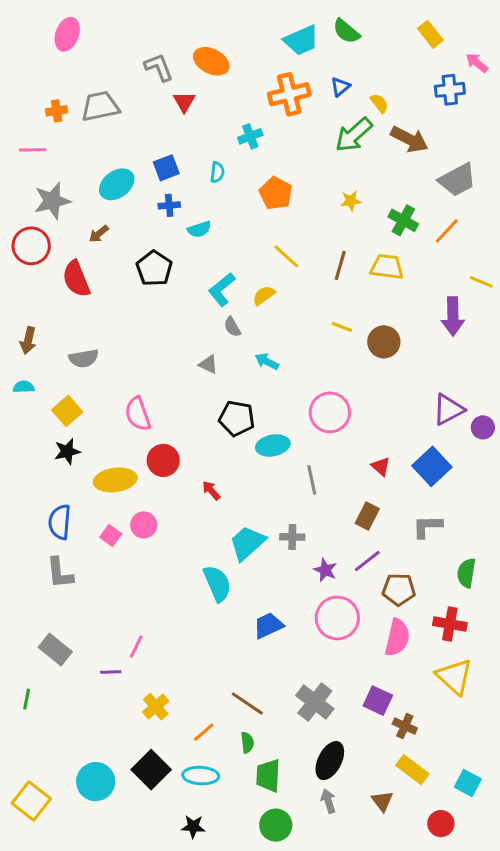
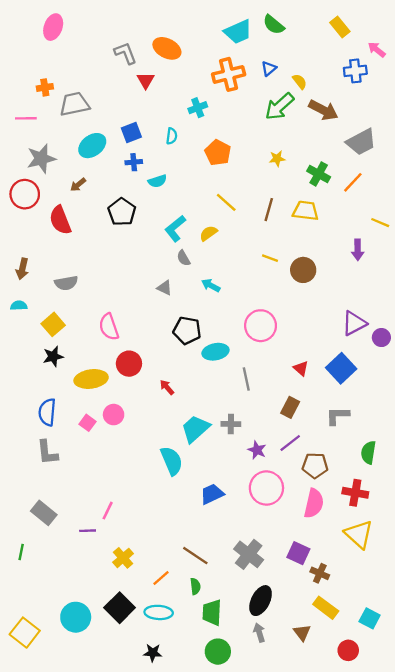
gray trapezoid: (100, 106) -> (74, 104), moved
purple arrow: (453, 316) -> (358, 250), size x0.7

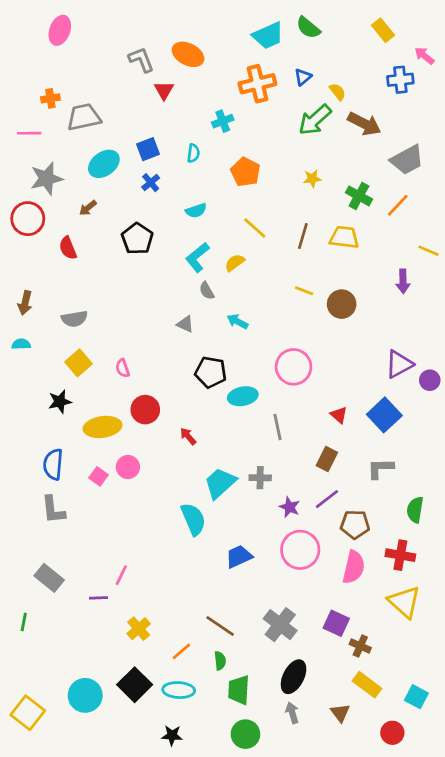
blue cross: (134, 162) -> (151, 183), turned -35
cyan semicircle: (157, 181) -> (196, 211), moved
red semicircle: (60, 220) -> (68, 248), size x0.7
yellow square: (53, 324) -> (79, 363), moved
pink semicircle: (109, 327) -> (123, 368), size x0.6

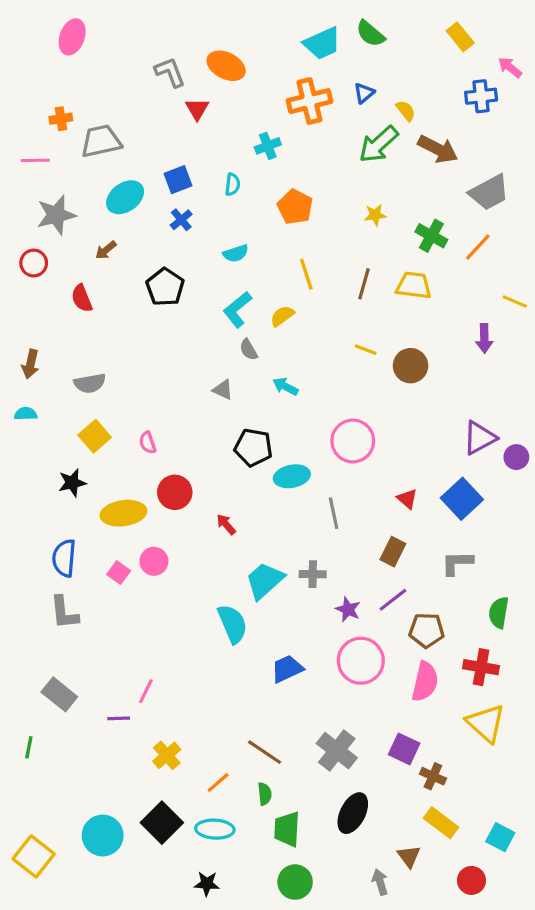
red circle: (28, 219) -> (34, 263), size x0.7
yellow line: (255, 228) -> (306, 274), turned 30
gray arrow: (292, 713) -> (380, 882), moved

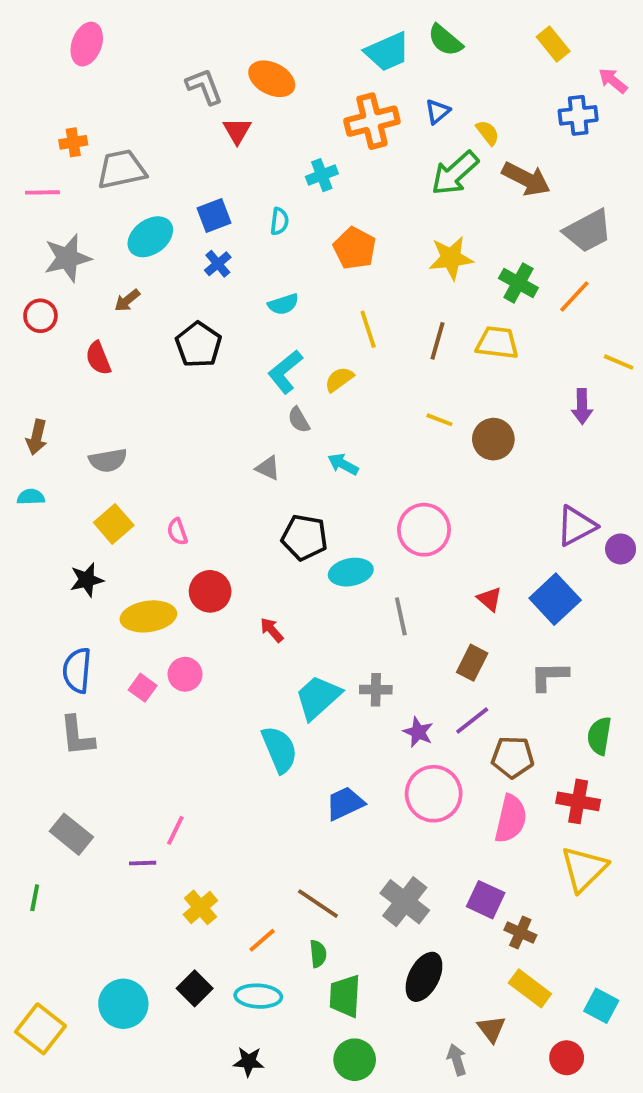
yellow star: (375, 215) -> (451, 258), size x1.6
yellow triangle: (486, 723) -> (584, 869), turned 33
black square: (162, 823) -> (195, 988), size x0.7

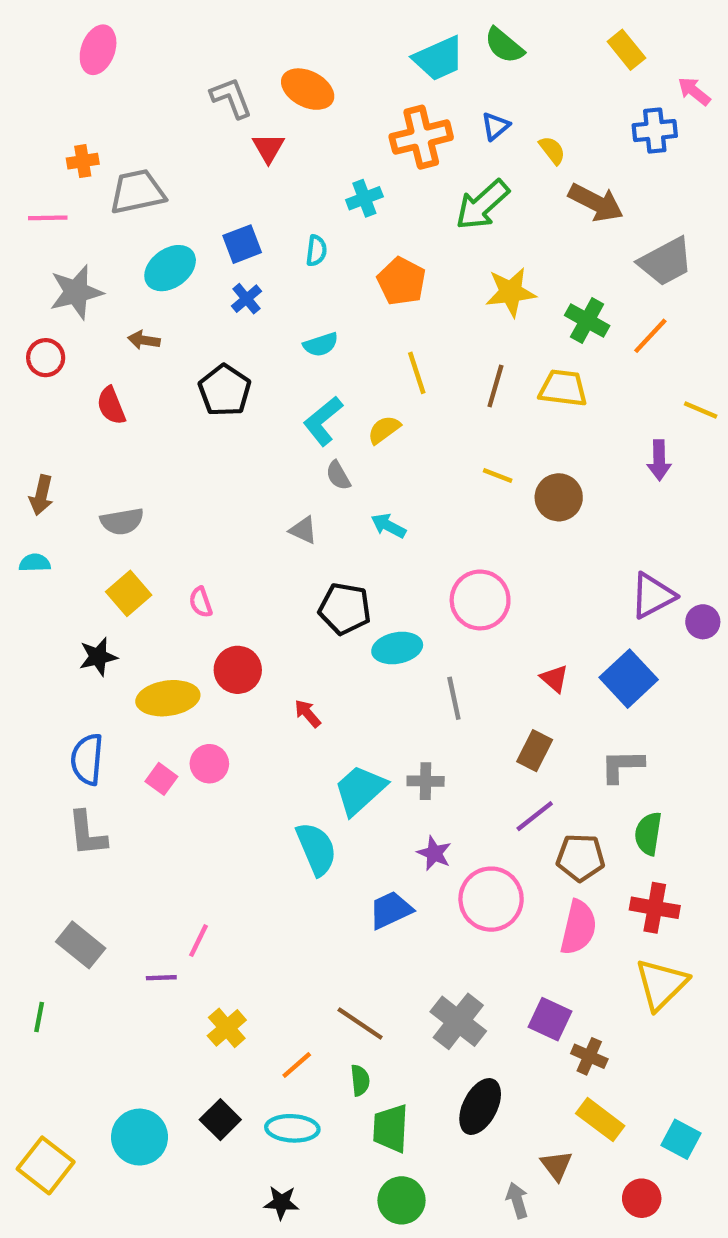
green arrow: (455, 173) -> (482, 205), moved
brown arrow: (127, 300) -> (144, 340), turned 48
purple star: (418, 732) -> (434, 853), moved
green semicircle: (599, 736) -> (648, 834), moved

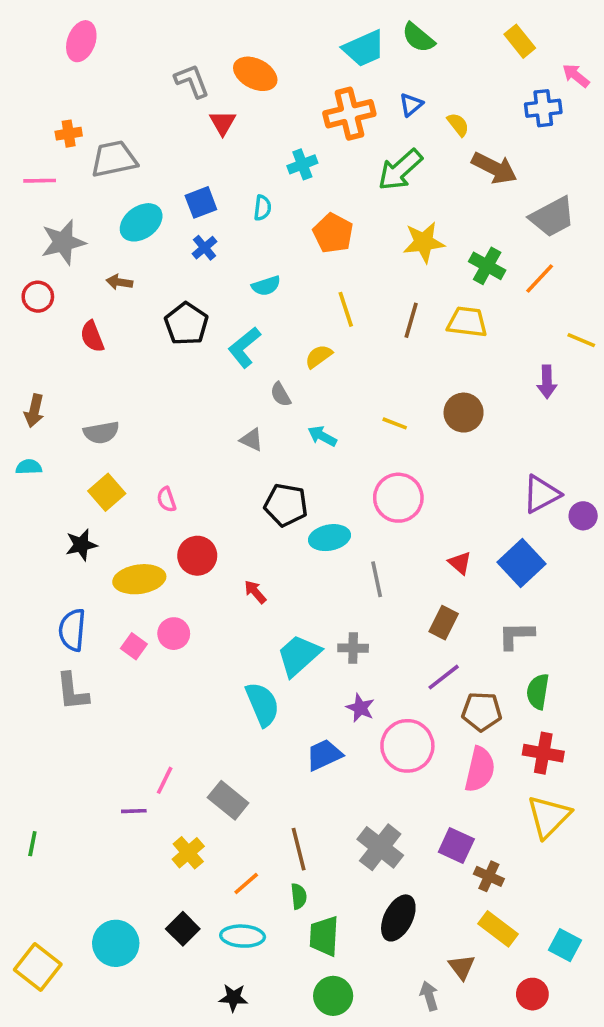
cyan L-shape: (323, 421) -> (244, 347), moved
yellow line: (498, 476) -> (395, 423), moved
gray rectangle: (81, 945) -> (228, 800), moved
brown line: (360, 1024) -> (299, 849), turned 42

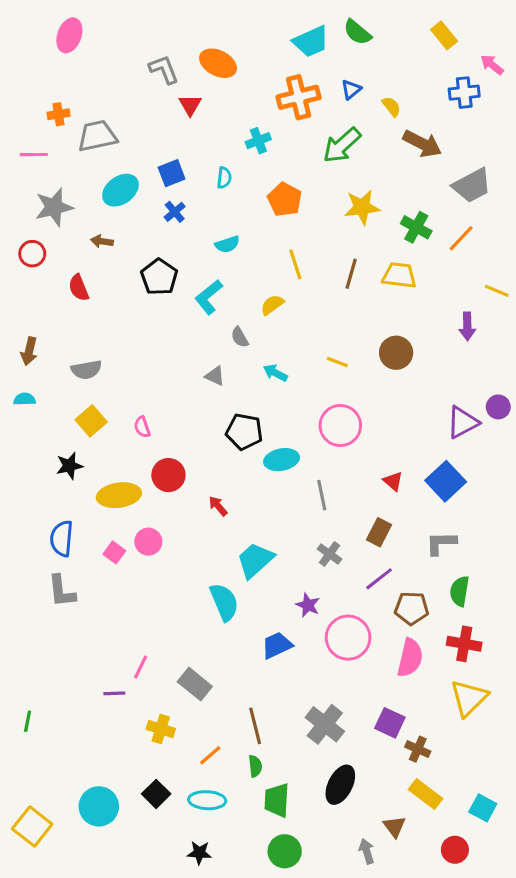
purple circle: (583, 516) -> (498, 407), moved
gray cross: (353, 648) -> (330, 554), moved, turned 35
yellow cross: (188, 853) -> (161, 729), turned -32

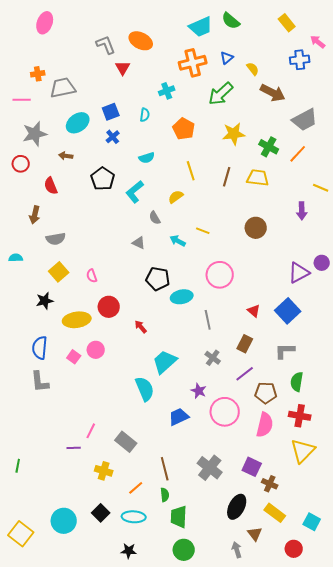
brown arrow: (29, 351) -> (35, 215), moved
yellow line: (337, 362) -> (203, 231), moved
black ellipse: (340, 785) -> (237, 507), moved

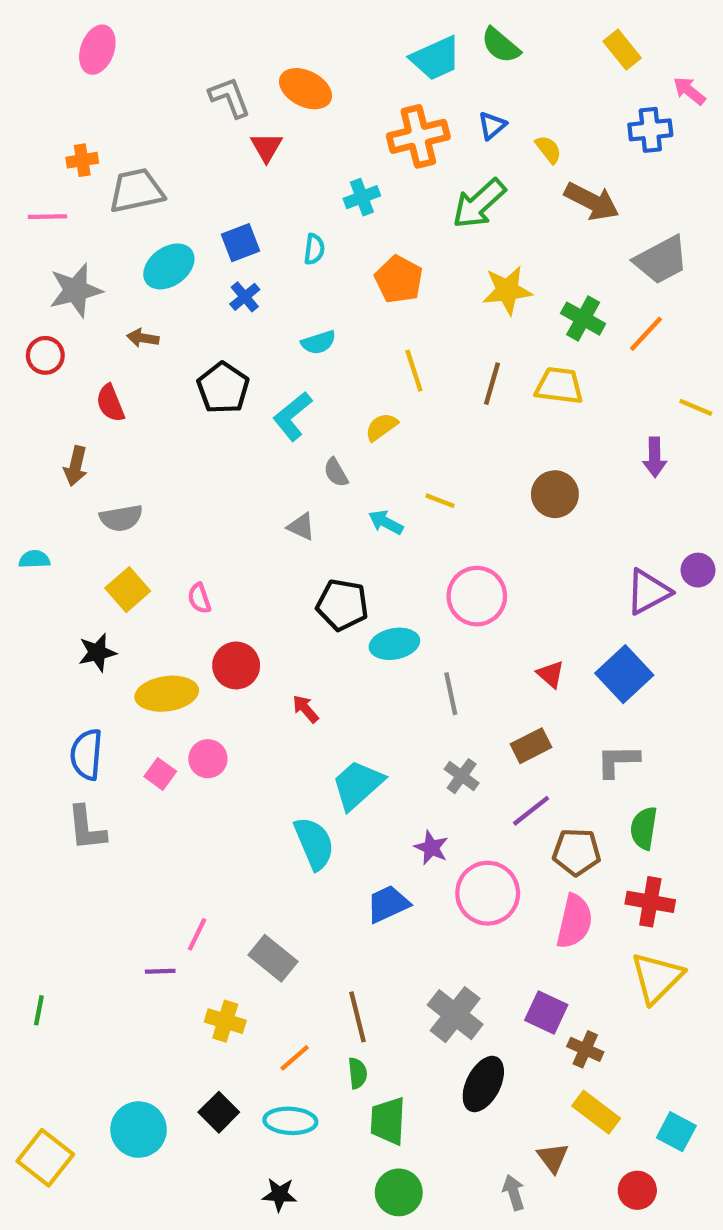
brown rectangle: (245, 344) -> (531, 746), turned 36
black ellipse: (237, 507) -> (483, 1084), moved

